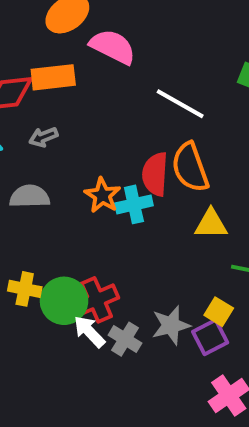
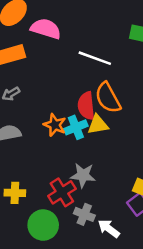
yellow triangle: (211, 224) -> (98, 125), moved
green circle: (64, 301) -> (43, 225), moved
gray star: (171, 325) -> (83, 175), moved, turned 30
white arrow: (89, 332) -> (109, 229), moved

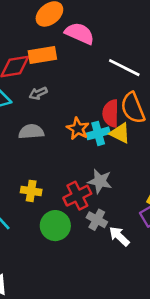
yellow triangle: (98, 125) -> (120, 133), turned 30

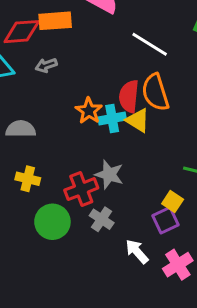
gray semicircle: (31, 132) -> (21, 129), moved
white arrow: (119, 236) -> (137, 251), moved

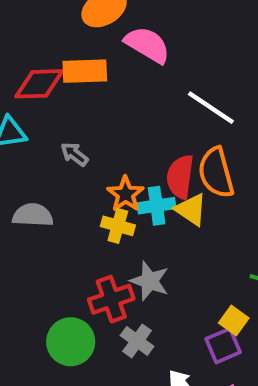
gray arrow: (46, 65) -> (74, 154), moved, turned 55
yellow cross: (28, 179) -> (118, 226), moved

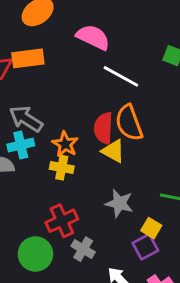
pink semicircle: (147, 45) -> (93, 37), moved
gray arrow: (74, 154) -> (26, 119), size x1.6
cyan cross: (157, 206) -> (21, 145), moved
gray star: (150, 281) -> (119, 203), moved

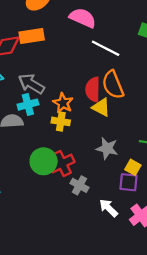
purple square: (145, 247) -> (129, 182), turned 36
green circle: (35, 254) -> (43, 161), moved

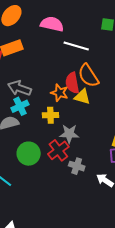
orange star: (63, 103) -> (59, 93), moved
gray star: (107, 148) -> (69, 134), moved
green circle: (43, 161) -> (29, 154), moved

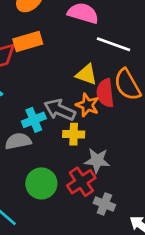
gray arrow: (19, 88) -> (60, 110), moved
yellow triangle: (82, 97) -> (86, 74), moved

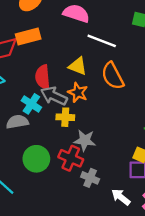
red semicircle: (105, 93) -> (43, 77), moved
cyan cross: (34, 120) -> (31, 104), turned -36
red cross: (81, 182) -> (71, 158), turned -35

